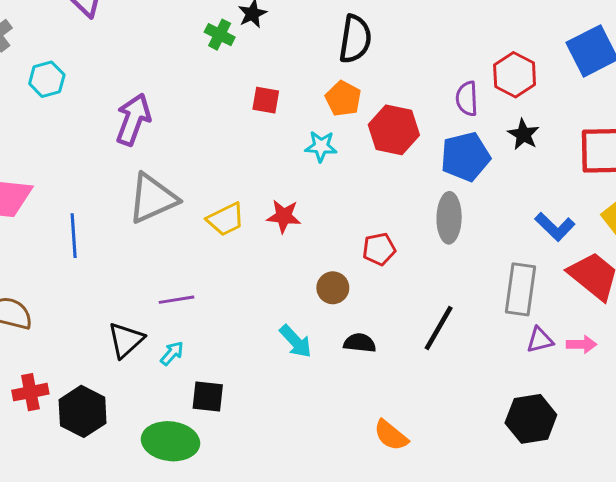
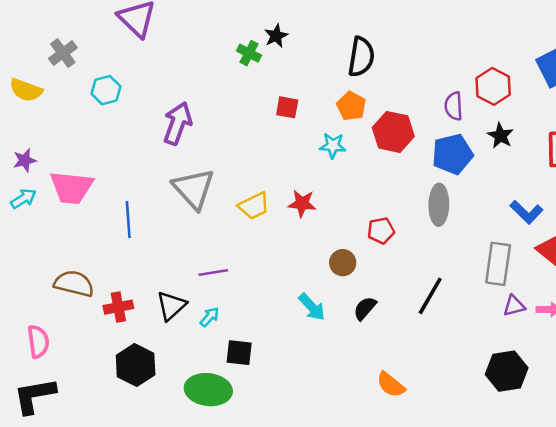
gray triangle: (153, 198) -> (194, 189), turned -48
black semicircle: (360, 343) -> (365, 308), turned -55
red cross: (30, 392) -> (118, 307), moved

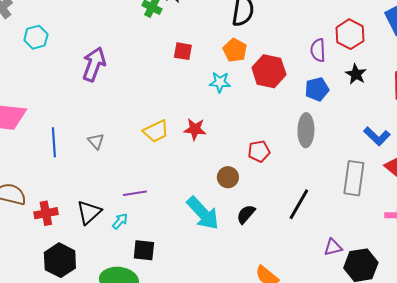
blue pentagon: (452, 154) -> (317, 89), size x0.7
gray triangle: (194, 189) -> (96, 141), moved, size x0.5
purple line: (213, 273) -> (135, 193), moved
purple triangle: (514, 306) -> (333, 247), moved
cyan arrow: (312, 307) -> (203, 213), size x1.5

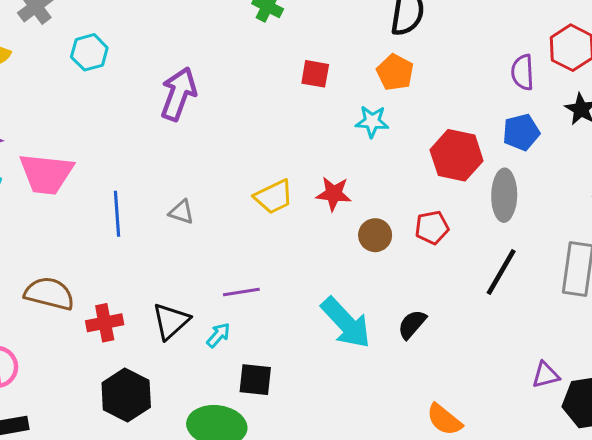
red hexagon: (269, 71) -> (457, 155), moved
gray triangle: (96, 141) -> (181, 212), turned -30
brown circle: (228, 177) -> (375, 235), moved
black line: (299, 204) -> (501, 272), moved

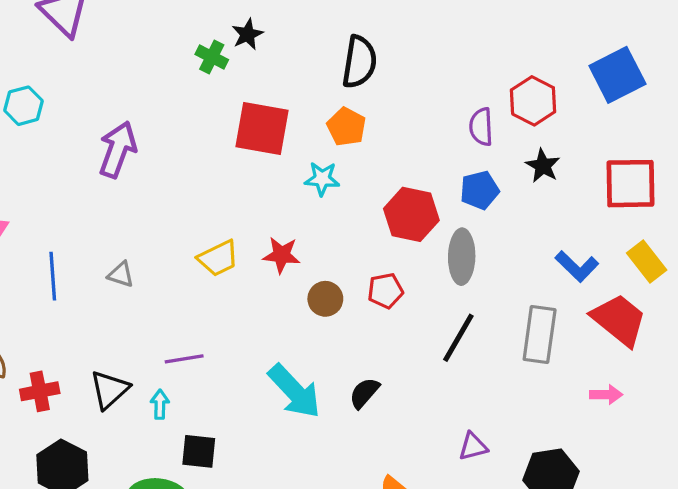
red square: (315, 74) -> (262, 128), size x1.8
cyan arrow: (218, 335) -> (160, 404), turned -40
purple triangle: (546, 375) -> (473, 446), moved

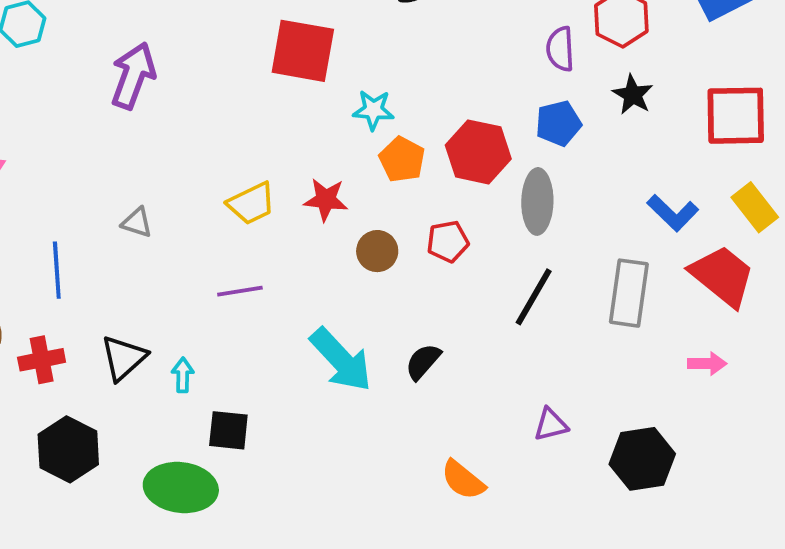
orange pentagon: (346, 127) -> (402, 160), moved
blue line: (53, 276) -> (57, 270), moved
purple line: (184, 359) -> (240, 291), moved

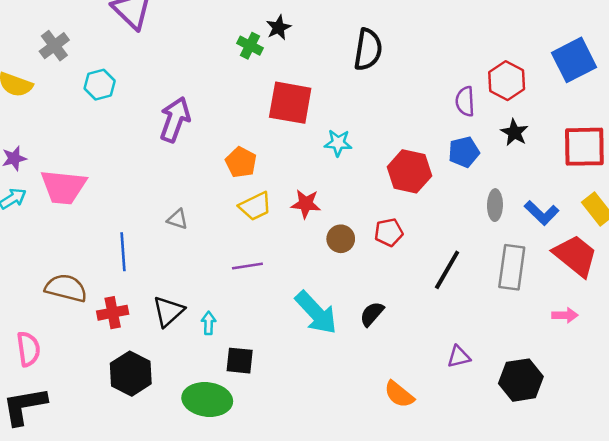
orange pentagon: (402, 160) -> (241, 162), moved
gray ellipse: (537, 201) -> (495, 205), moved, size x0.7

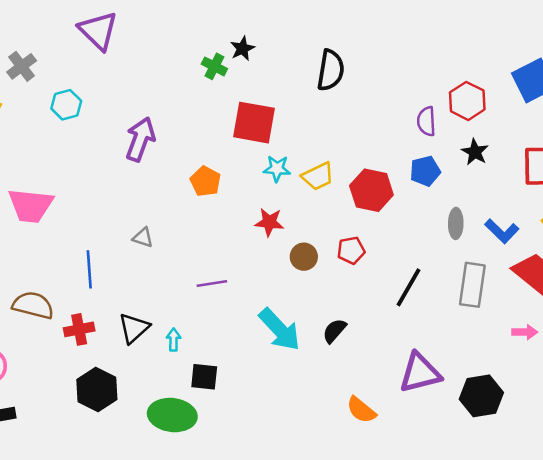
cyan star: (338, 143) -> (277, 169), moved
yellow trapezoid: (255, 206) -> (318, 176), moved
purple triangle: (459, 357) -> (420, 373), size x1.8

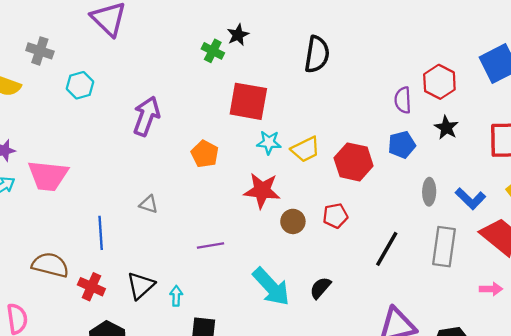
gray cross: (22, 66) -> (40, 51), turned -35
red star: (269, 222) -> (262, 191), size x1.4
red cross: (79, 329) -> (91, 287), turned 35

